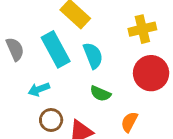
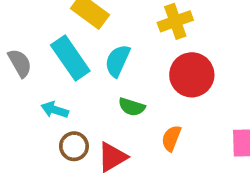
cyan semicircle: (93, 56) -> (118, 61), turned -128
cyan arrow: (39, 89) -> (55, 110), turned 45

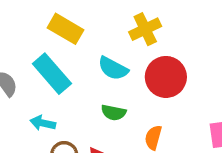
cyan semicircle: (118, 61) -> (113, 68), moved, turned -80

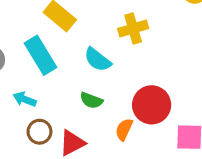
red circle: (166, 77) -> (152, 105), moved

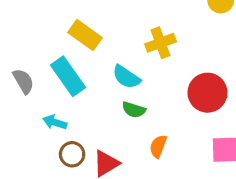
green semicircle: (91, 100) -> (134, 110), moved
red circle: (152, 105) -> (207, 93), moved

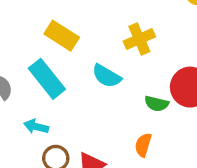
green semicircle: (134, 110) -> (157, 104), moved

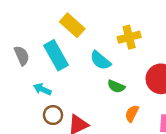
green semicircle: (157, 104) -> (116, 86), moved
orange semicircle: (143, 145) -> (132, 114), moved

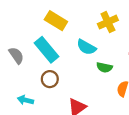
cyan arrow: (42, 89) -> (25, 100), moved
brown circle: (53, 115) -> (50, 79), moved

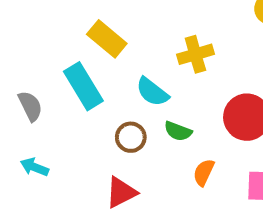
gray semicircle: (16, 55) -> (30, 106), moved
brown circle: (50, 79) -> (131, 137), moved

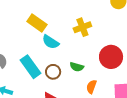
cyan rectangle: (83, 86) -> (31, 67), moved
cyan semicircle: (152, 92) -> (51, 42), moved

